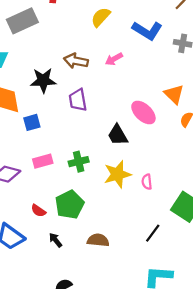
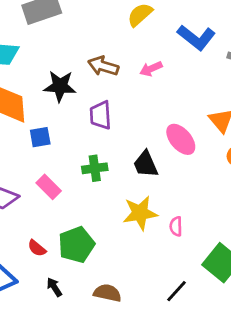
pink rectangle: (43, 161) -> (49, 187), turned 54
green cross: (79, 162) -> (95, 168), moved

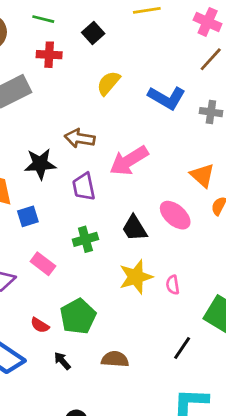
pink arrow: (151, 69) -> (129, 161), moved, size x1.8
pink ellipse: (181, 139) -> (175, 215), moved

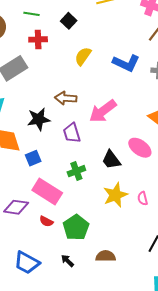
pink rectangle: (43, 264) -> (47, 192), size x1.6
red semicircle: (40, 325) -> (46, 221), moved

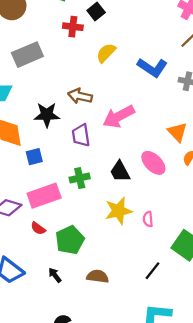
red cross: (38, 39) -> (73, 27), moved
pink rectangle: (47, 192) -> (44, 196), turned -60

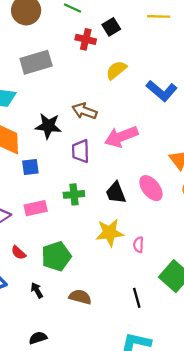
pink rectangle: (44, 196) -> (36, 208), size x0.7
red semicircle: (38, 228) -> (19, 253), moved
black line: (152, 271) -> (137, 298), turned -60

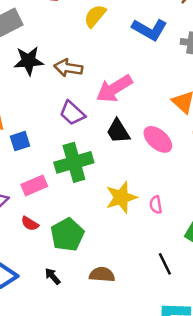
black star: (48, 126) -> (29, 61), moved
purple trapezoid: (81, 151) -> (72, 113), turned -35
black trapezoid: (116, 193) -> (118, 131), moved
green cross: (74, 194) -> (74, 162), size x1.6
red semicircle: (19, 253) -> (30, 224), moved

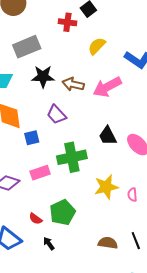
pink arrow: (114, 89) -> (107, 87), moved
purple trapezoid: (72, 113) -> (56, 114), moved
red semicircle: (30, 224) -> (36, 219), moved
brown semicircle: (102, 275) -> (108, 243), moved

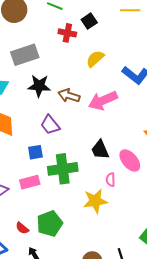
blue square: (32, 138) -> (35, 152), moved
pink semicircle: (132, 195) -> (111, 180), moved

